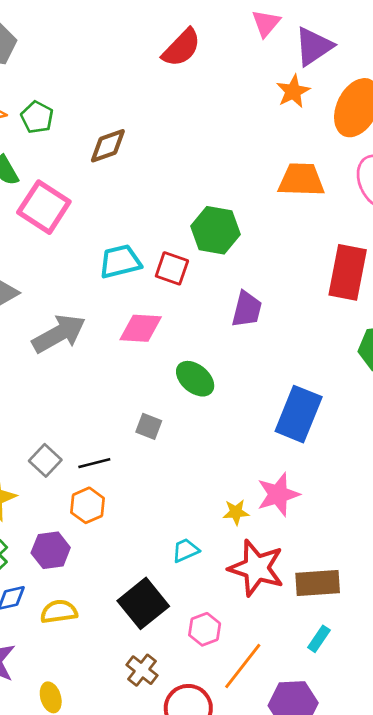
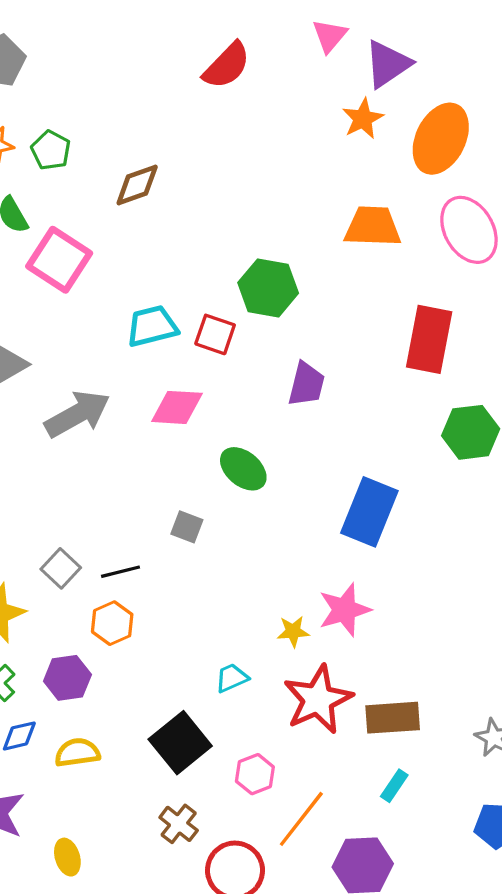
red star: (256, 568) -> (318, 699), turned 30

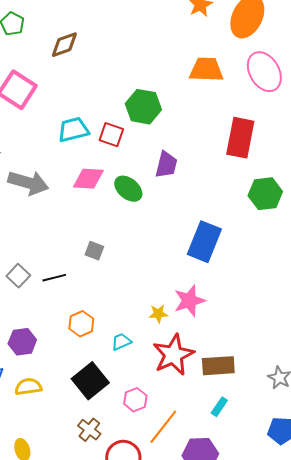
gray arrow: (77, 414) -> (28, 183), turned 45
green ellipse: (243, 469) -> (128, 189), moved
orange hexagon: (112, 623) -> (81, 324), moved

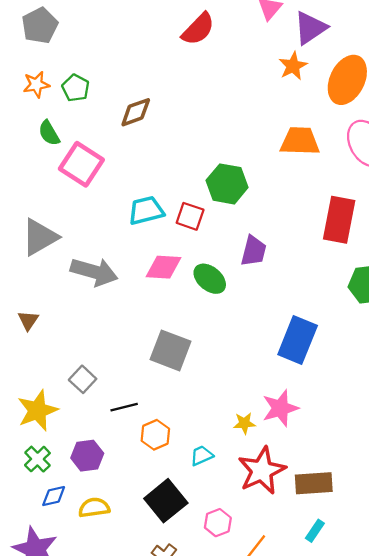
gray square: (94, 251) -> (170, 350), size x1.8
black line: (54, 278) -> (124, 407), moved

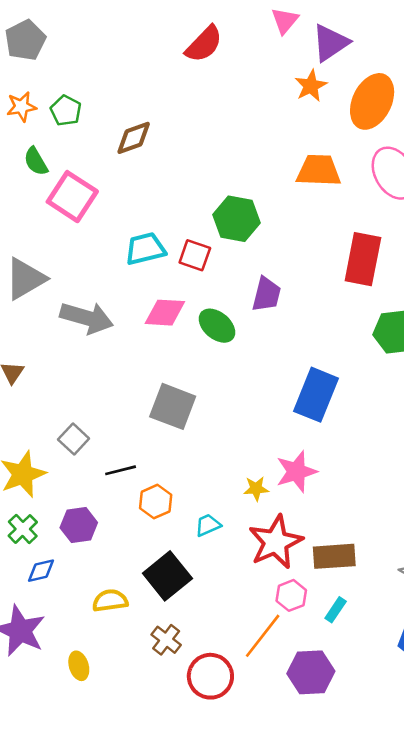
yellow semicircle: (94, 508) -> (110, 601), moved
pink hexagon: (218, 523) -> (291, 595), moved

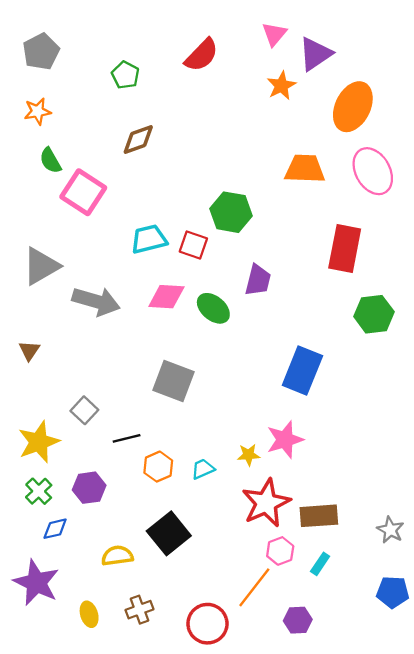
orange star: (311, 86) -> (281, 86), moved
green pentagon: (66, 111) -> (125, 75), moved
cyan trapezoid: (208, 525) -> (203, 469), moved
brown cross: (166, 640) -> (139, 610), moved, turned 32
purple hexagon: (311, 672) -> (298, 620), size x0.7

